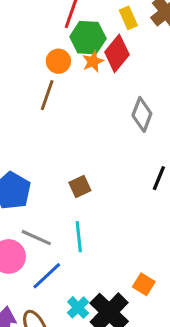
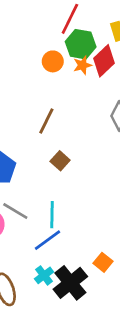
brown line: (47, 95) -> (46, 121), moved
brown square: (80, 186) -> (60, 161), moved, turned -30
blue line: (47, 276) -> (47, 240), moved

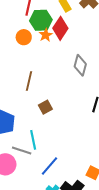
brown square: (60, 161) -> (45, 107), turned 32
cyan line: (52, 215) -> (33, 140), moved

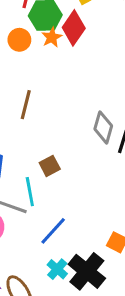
gray diamond: (80, 65) -> (103, 127), moved
brown square: (45, 107) -> (50, 166), moved

